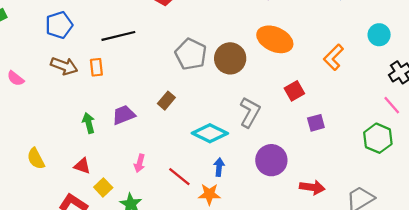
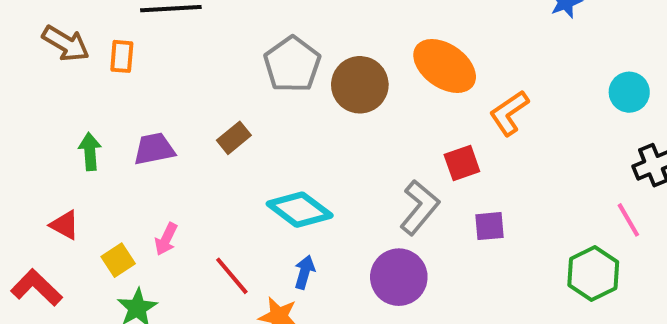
orange L-shape: (333, 57) -> (509, 113), moved
gray L-shape: (250, 112) -> (419, 207), moved
yellow square: (103, 187) -> (118, 260), moved

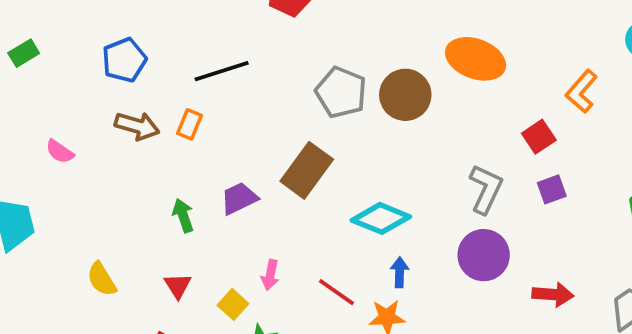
orange rectangle: (122, 56) -> (189, 124), turned 32
orange L-shape: (509, 113) -> (581, 91), moved
brown rectangle: (234, 138) -> (307, 170), size x1.8
red square: (462, 163) -> (539, 137), moved
red triangle: (65, 225) -> (178, 286), turned 44

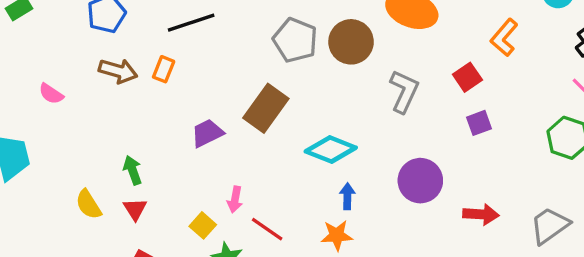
gray L-shape: (486, 189) -> (404, 91), moved
green arrow: (183, 215) -> (133, 170), moved
red triangle: (178, 286) -> (135, 209), moved
red line: (336, 292) -> (267, 229), moved

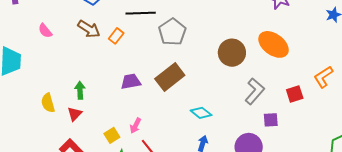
gray pentagon: (295, 40) -> (172, 32), moved
purple square: (479, 123) -> (271, 120), moved
cyan diamond: (331, 149) -> (201, 113), size x0.7

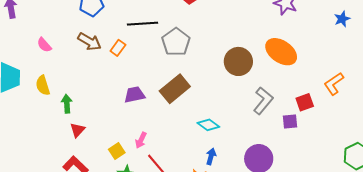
green arrow: (80, 90) -> (67, 104), moved
yellow semicircle: (48, 103) -> (43, 85), moved
purple square: (271, 120) -> (290, 121), moved

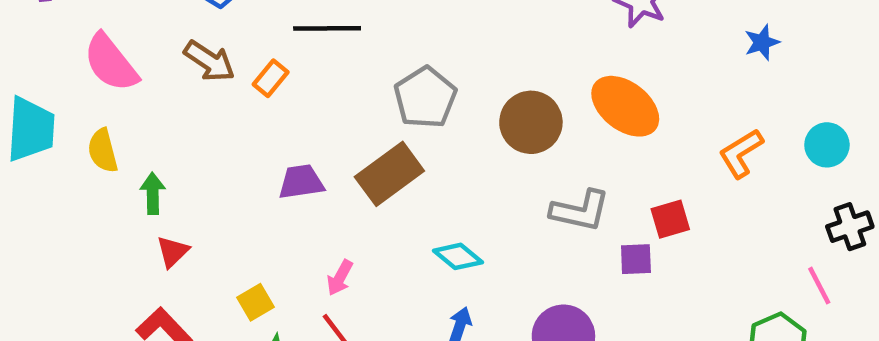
gray pentagon: (176, 42) -> (425, 98), moved
pink semicircle: (44, 45) -> (111, 63), size x1.8
orange L-shape: (334, 84) -> (741, 153), moved
gray L-shape: (263, 101) -> (580, 211), turned 60
pink arrow: (141, 140) -> (340, 278), moved

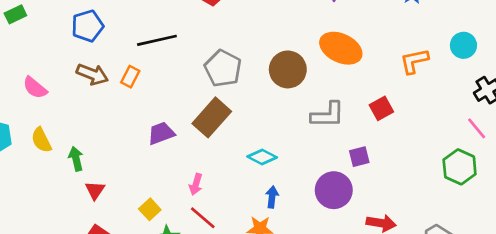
pink semicircle: (111, 63) -> (35, 88), size x0.7
orange L-shape: (741, 153) -> (414, 61), turned 32
purple square: (636, 259) -> (359, 157), moved

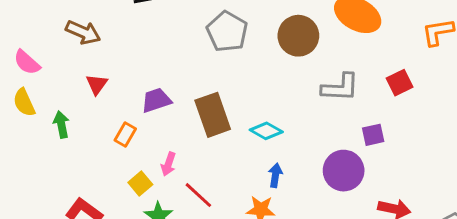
orange rectangle: (130, 77) -> (125, 135), moved
pink semicircle: (35, 88) -> (27, 62), moved
brown rectangle: (212, 117) -> (213, 115), moved, turned -63
pink arrow: (196, 184) -> (168, 164), moved
red triangle: (95, 190) -> (97, 84), moved

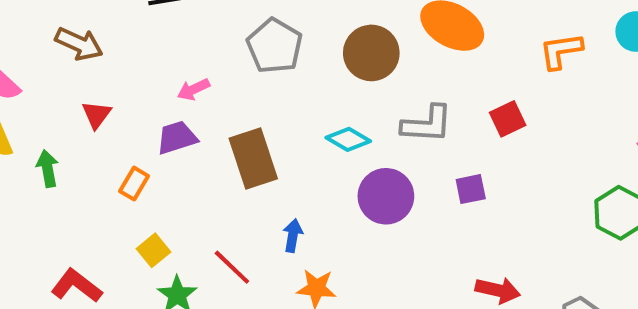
cyan diamond: (266, 131) -> (348, 139), moved
pink arrow: (168, 164) -> (193, 89), moved, turned 45
purple circle: (344, 171) -> (386, 196), moved
blue arrow: (275, 175) -> (293, 236), moved

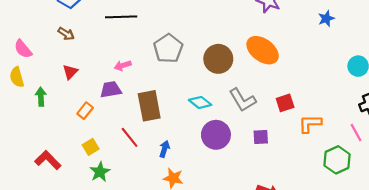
brown arrow: (79, 44) -> (66, 34), size x0.7
orange L-shape: (561, 51) -> (310, 124), moved
gray L-shape: (427, 124) -> (242, 100), turned 48
red line: (232, 267) -> (130, 137), moved

